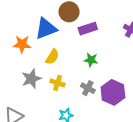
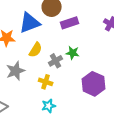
yellow cross: (58, 83) -> (46, 82), moved
gray cross: (88, 88) -> (56, 61), moved, turned 32

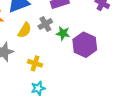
gray cross: (56, 61) -> (45, 24), moved
purple hexagon: (94, 84) -> (85, 45), moved

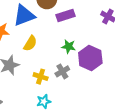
gray cross: (45, 24) -> (62, 71), moved

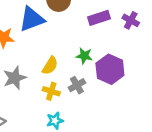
purple rectangle: (65, 15) -> (99, 18), moved
yellow semicircle: (30, 43) -> (50, 66), moved

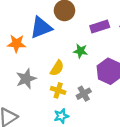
green star: (84, 56) -> (80, 51), moved
gray cross: (77, 85) -> (84, 94), moved

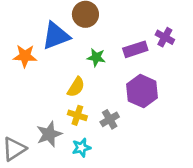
purple rectangle: (100, 26) -> (135, 49), moved
green star: (80, 51) -> (96, 57), moved
gray star: (26, 79) -> (49, 134), moved

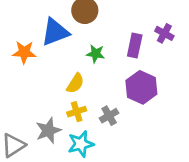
purple rectangle: (135, 49) -> (135, 46), turned -60
yellow cross: (77, 115) -> (77, 112), turned -36
cyan star: (81, 148) -> (81, 144), size x1.4

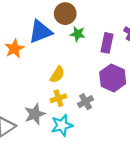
orange star: (24, 52) -> (14, 49), turned -30
green star: (96, 54) -> (78, 34), moved

